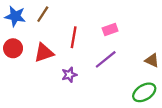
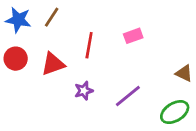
purple line: (106, 59) -> (128, 96), moved

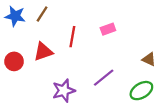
red circle: (16, 59) -> (14, 61), moved
purple star: (84, 91) -> (64, 91), moved, size x1.5

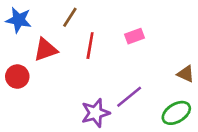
brown line: (42, 14) -> (70, 17), moved
red triangle: (43, 52) -> (46, 50), moved
purple star: (64, 91) -> (95, 113), moved

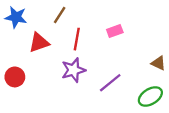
red circle: (17, 77) -> (15, 77), moved
purple star: (95, 113) -> (73, 70), moved

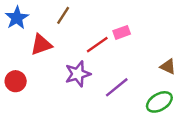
blue star: (16, 17) -> (17, 18), turned 30
red line: (77, 39) -> (97, 45), moved, turned 45

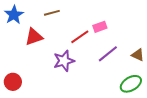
brown line: (63, 15) -> (52, 13), turned 42
red circle: (16, 81) -> (13, 82), moved
purple line: (117, 87) -> (108, 54), moved

